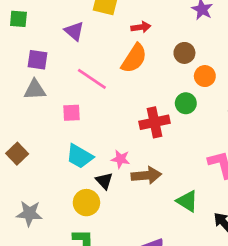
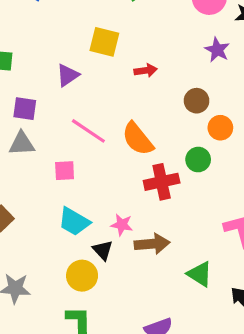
purple triangle: (74, 31) -> (68, 75), turned 45
orange semicircle: (134, 58) -> (138, 139), moved, turned 108

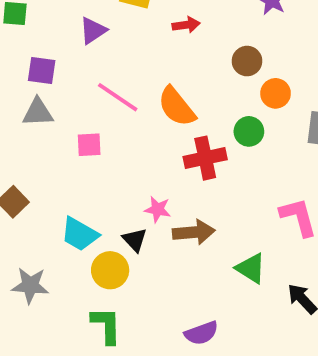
cyan trapezoid: (74, 222) -> (80, 234), moved

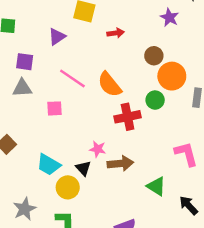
orange circle: (276, 93) -> (172, 76), size x1.5
gray star: (30, 285) -> (25, 209), moved, turned -30

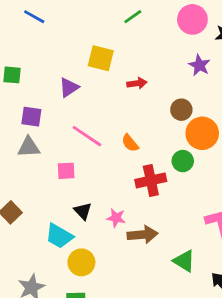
orange semicircle: (110, 84) -> (130, 143), size x0.6
black triangle: (83, 168) -> (83, 211), moved

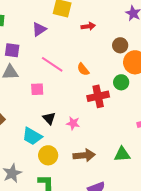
brown arrow: (142, 235) -> (84, 155), moved
green triangle: (184, 261) -> (122, 154), turned -36

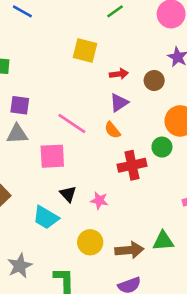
purple triangle: (39, 29) -> (119, 103), moved
brown circle: (120, 45) -> (154, 80), moved
pink square: (37, 89) -> (52, 156), size x1.5
yellow circle: (48, 155) -> (90, 242), moved
brown arrow: (84, 155) -> (129, 250), moved

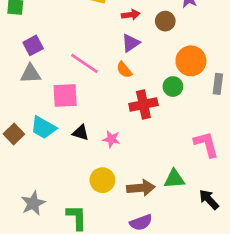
purple square: (20, 105) -> (33, 45), turned -36
black triangle: (68, 194) -> (81, 133), turned -30
cyan trapezoid: (46, 217) -> (43, 128), moved

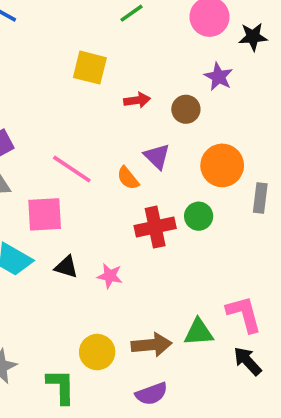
purple triangle: (131, 43) -> (157, 156), moved, turned -42
green circle: (173, 87) -> (199, 216), moved
pink L-shape: (206, 144) -> (244, 314), moved
yellow circle: (102, 180) -> (97, 352), moved

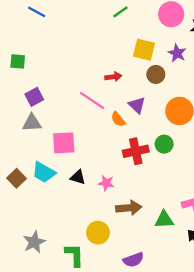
yellow square: (90, 68) -> (144, 50), moved
red arrow: (137, 100) -> (113, 77), moved
pink line: (72, 169) -> (92, 100), moved
brown arrow: (151, 345) -> (129, 208), moved

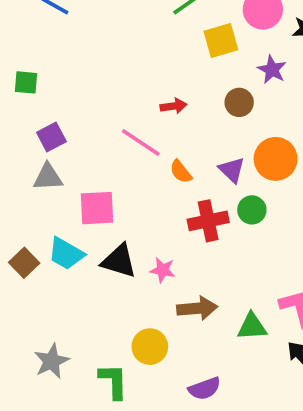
yellow square: (144, 50) -> (221, 40), moved, turned -30
purple triangle: (137, 105) -> (232, 170), moved
black triangle: (78, 177) -> (119, 261), size x1.5

